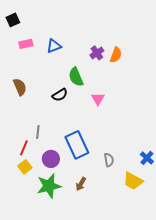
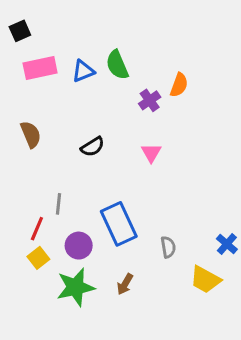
pink rectangle: (26, 44) -> (40, 68), size x1.5
purple cross: (97, 53) -> (150, 100), moved
green semicircle: (76, 77) -> (117, 65), moved

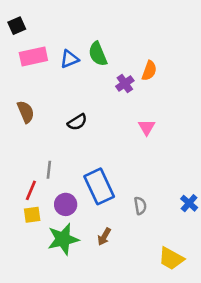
pink triangle: (151, 153) -> (147, 127), moved
yellow square: (38, 258) -> (32, 215), turned 30
yellow trapezoid: (205, 280) -> (171, 258), moved

